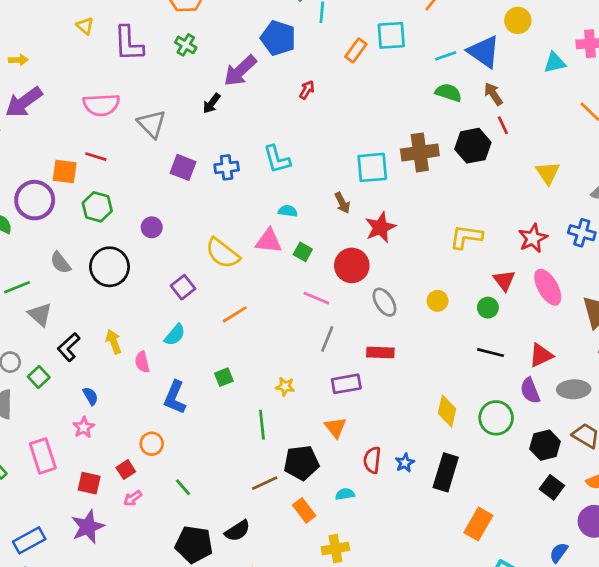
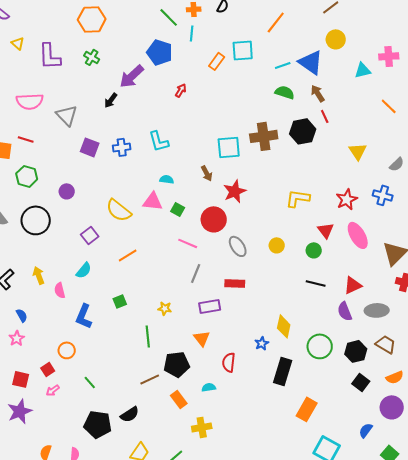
green circle: (496, 418) -> (320, 346), moved
blue star: (405, 463) -> (262, 343), moved

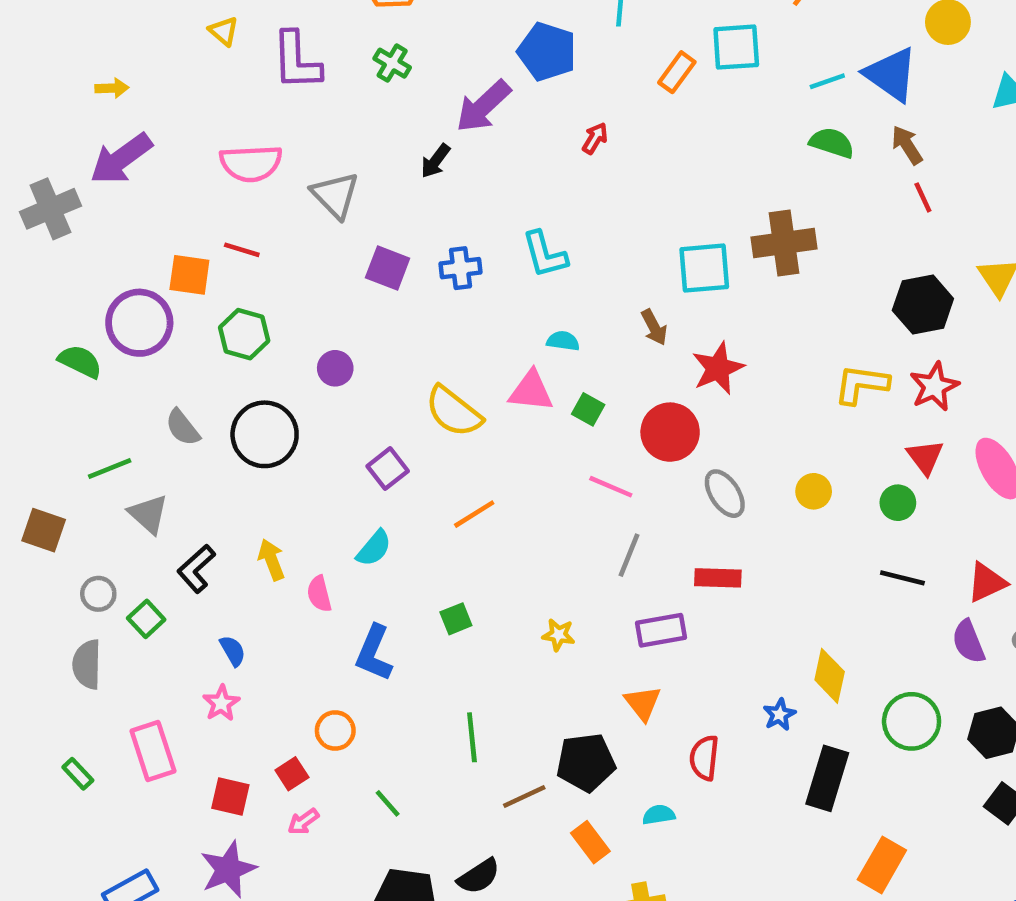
black hexagon: (303, 131) -> (923, 305), moved
red star: (347, 199) -> (934, 387), moved
green line: (148, 336) -> (472, 737), moved

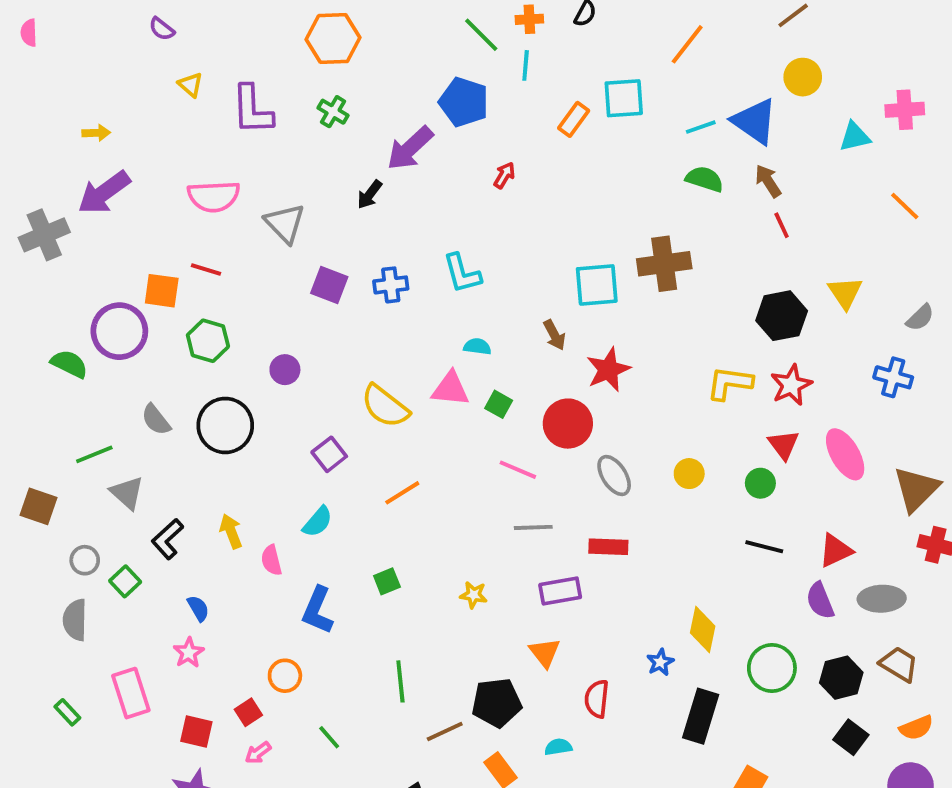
gray line: (629, 555) -> (533, 527), turned 66

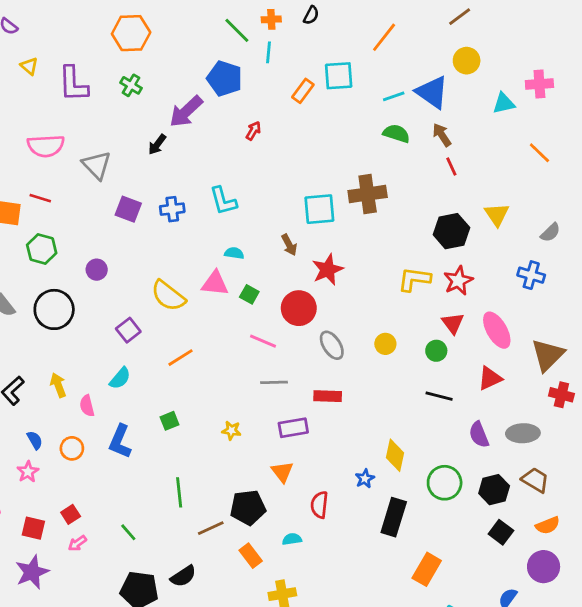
red triangle: (835, 551) -> (490, 378), moved
orange circle: (285, 676) -> (72, 448), moved

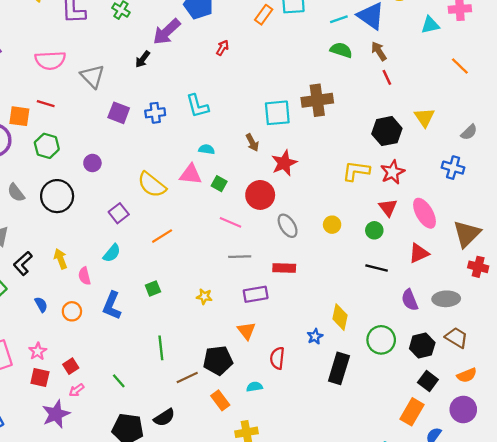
pink star: (28, 472) -> (38, 351), moved
orange rectangle: (427, 569) -> (412, 412), moved
purple star: (32, 572) -> (56, 414), moved

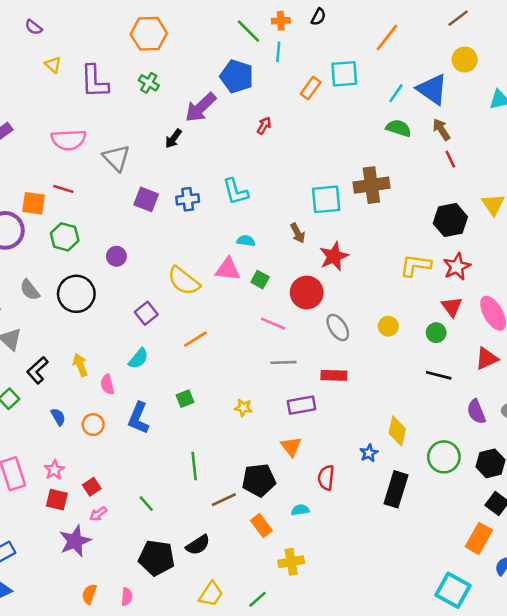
cyan line: (339, 19) -> (396, 93), turned -36

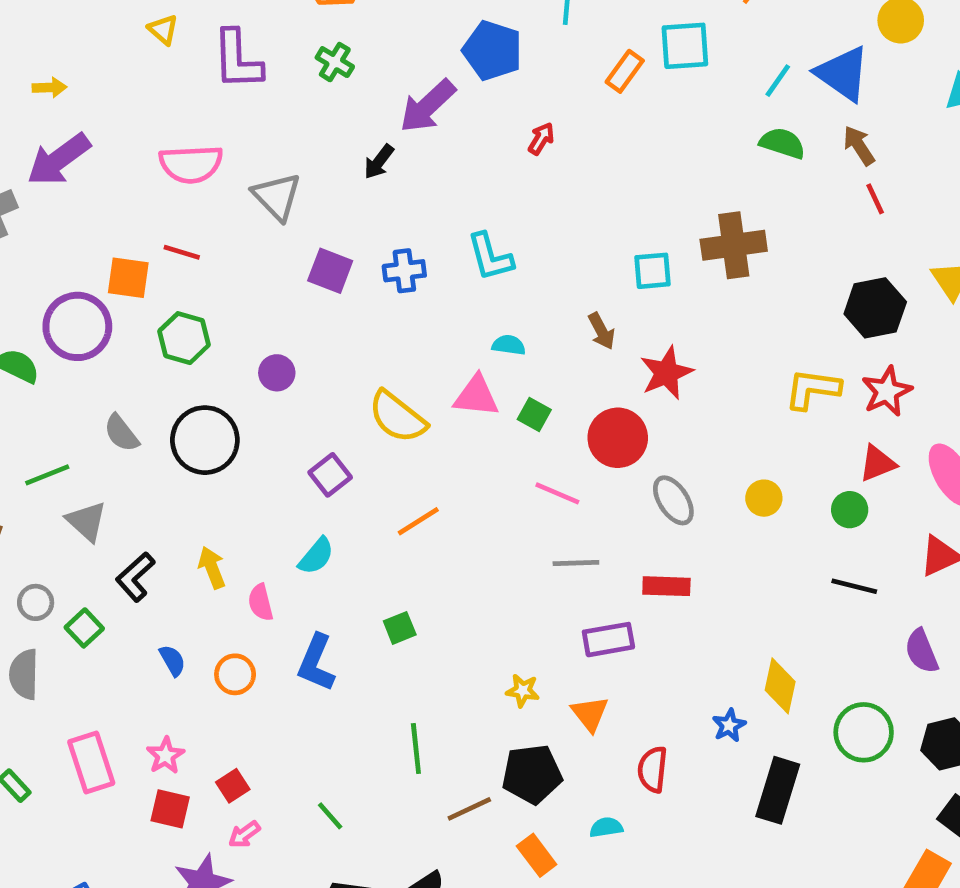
cyan square: (326, 199) -> (653, 271), size x0.7
red triangle: (452, 307) -> (877, 463), turned 45
yellow star: (243, 408) -> (523, 691), moved

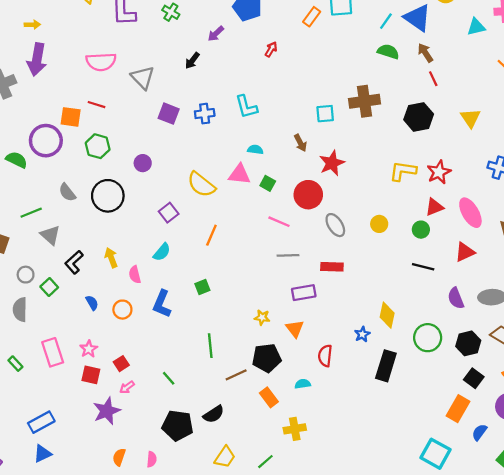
purple arrow: (428, 106) -> (216, 34), size x0.6
purple arrow: (59, 159) -> (37, 60), turned -44
black hexagon: (875, 308) -> (419, 117), moved
orange line: (418, 521) -> (211, 235), turned -35

